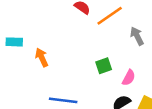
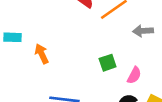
gray arrow: (137, 36) -> (143, 31), turned -66

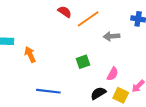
pink semicircle: (134, 75) -> (113, 74), moved

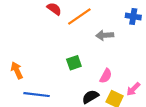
orange arrow: (30, 55) -> (17, 70), moved

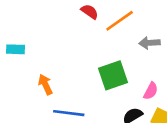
green square: (74, 63) -> (113, 75), size x1.6

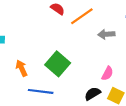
green square: (113, 75) -> (58, 64), moved, turned -30

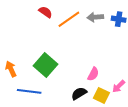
gray arrow: (106, 34) -> (95, 17), moved

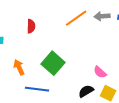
red semicircle: (45, 12) -> (31, 26), moved, turned 56
pink semicircle: (93, 74) -> (100, 72), turned 104

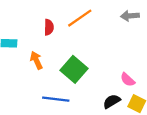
orange line: (76, 18) -> (80, 18), moved
orange arrow: (19, 67) -> (36, 60), moved

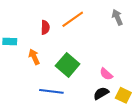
gray arrow: (130, 16) -> (117, 17), turned 70
pink semicircle: (128, 80) -> (106, 74), moved

